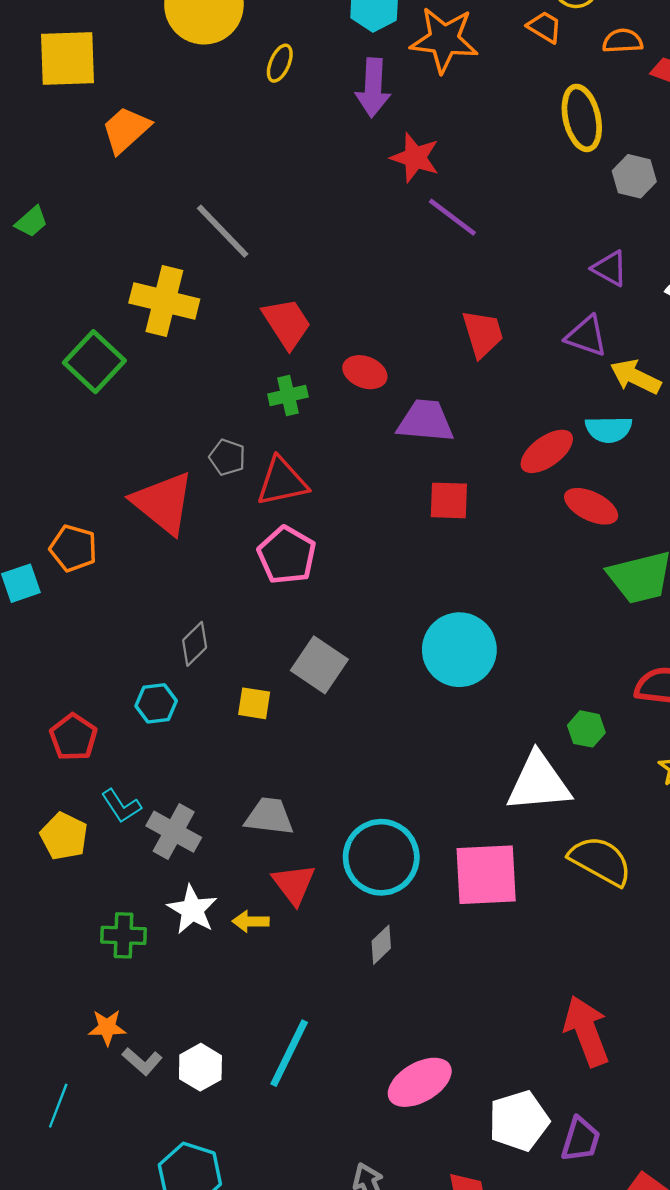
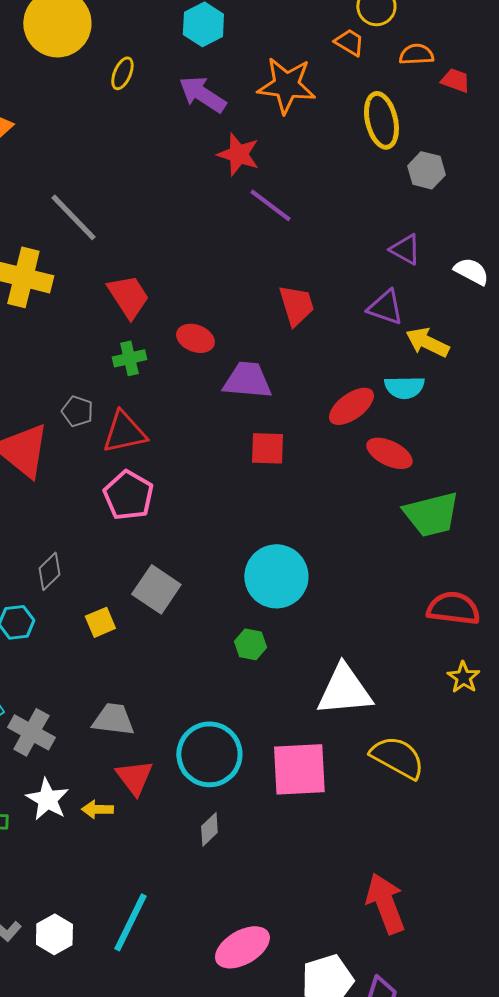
orange star: (444, 40) -> (286, 85), moved
purple arrow: (373, 88) -> (202, 94), turned 120
yellow square: (254, 703) -> (100, 622), turned -32
green hexagon: (586, 729) -> (250, 644), moved

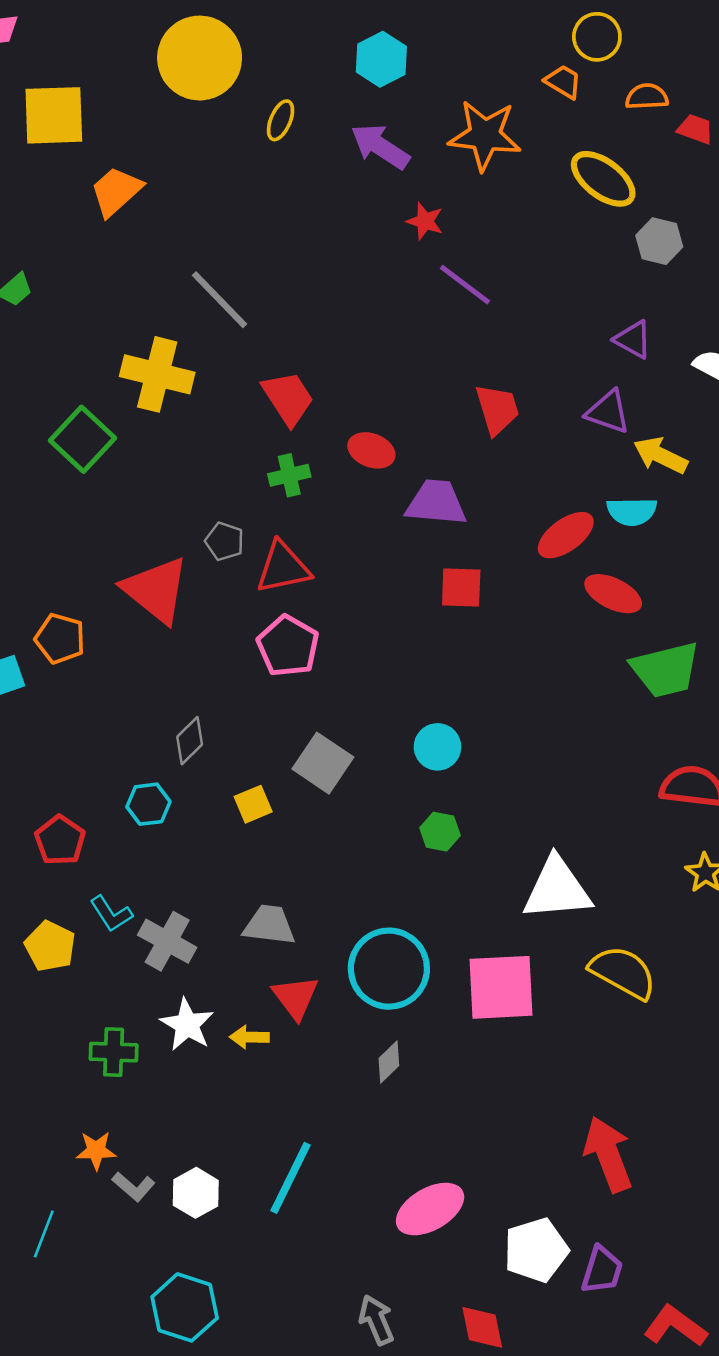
yellow ellipse: (381, 120) -> (603, 179), turned -40
red star: (238, 154) -> (425, 221), size x0.7
cyan circle: (276, 576) -> (437, 747), moved, size x0.6

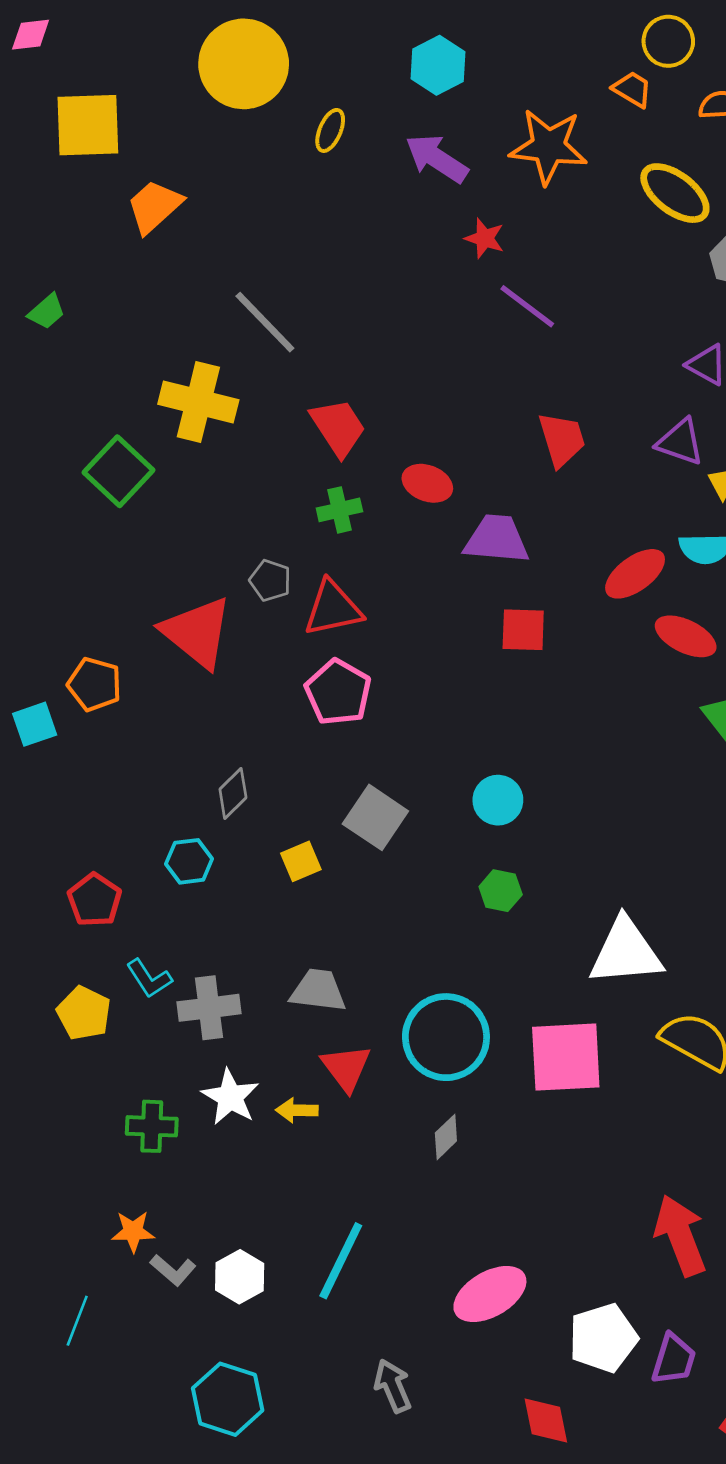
gray cross: (167, 941) -> (209, 1008), turned -36
gray arrow: (376, 1320) -> (393, 1386), moved

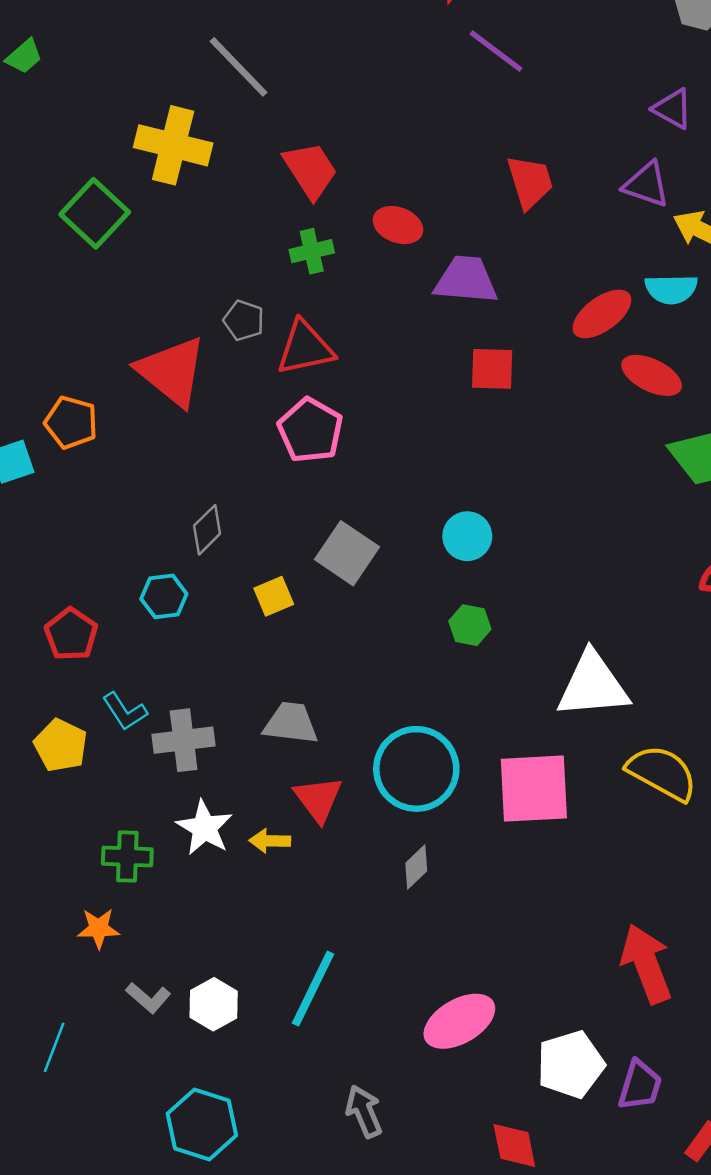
orange star: (133, 1231) -> (99, 928), moved

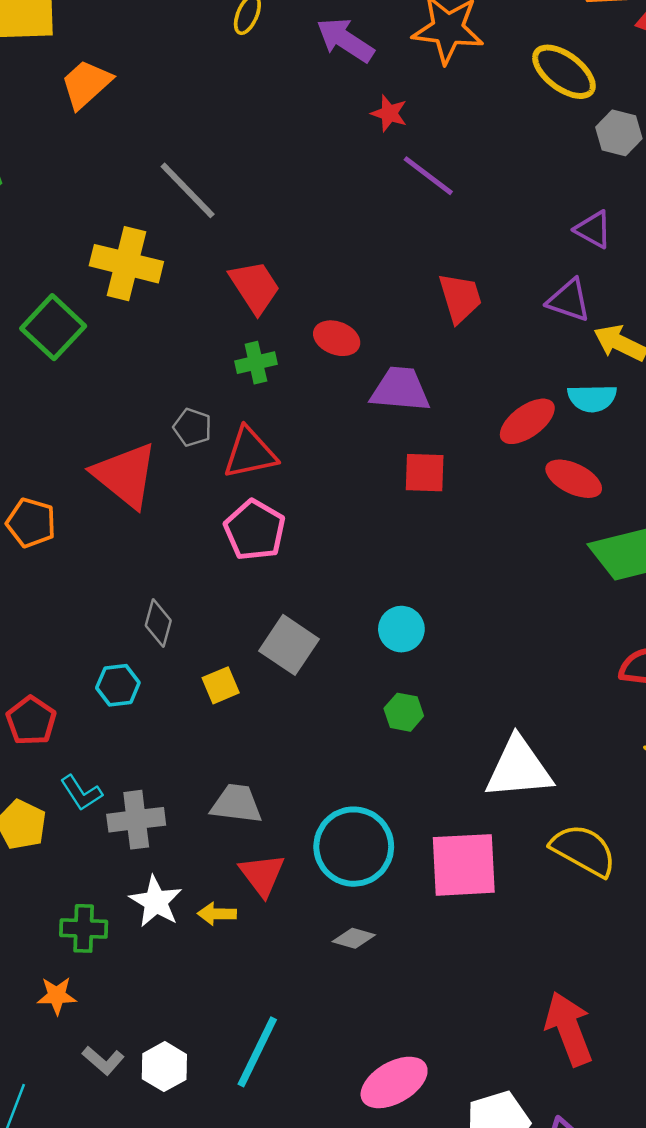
gray diamond: (207, 530) -> (158, 623), turned -30
gray diamond: (416, 867) -> (354, 938), turned 60

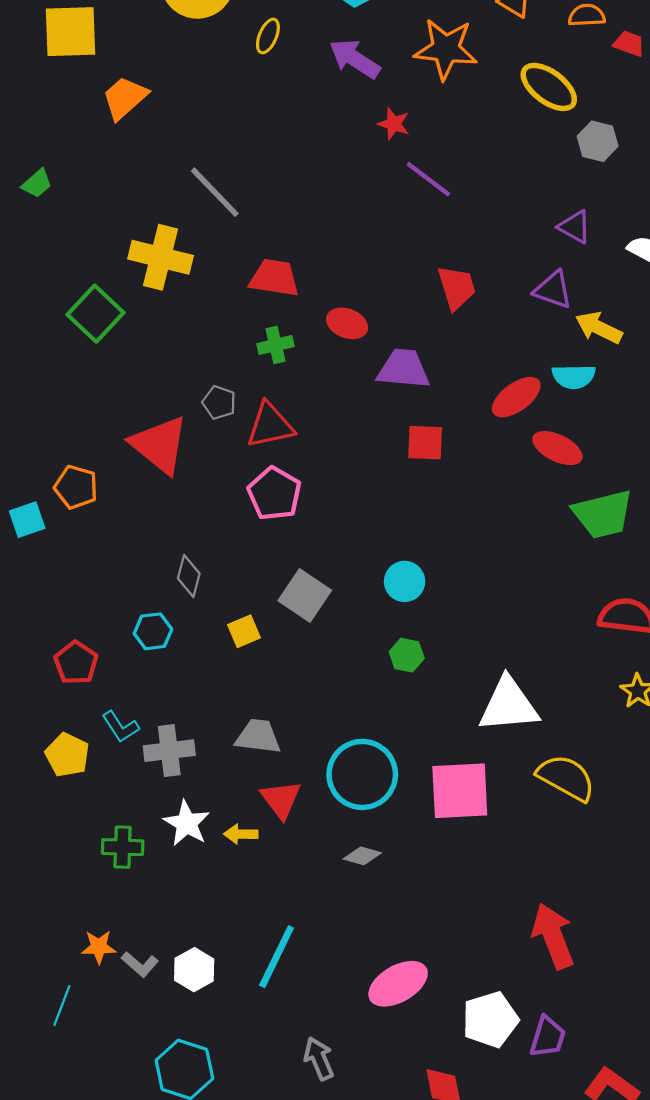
red trapezoid: (255, 287) -> (274, 278), turned -48
orange star: (57, 996) -> (99, 947), moved

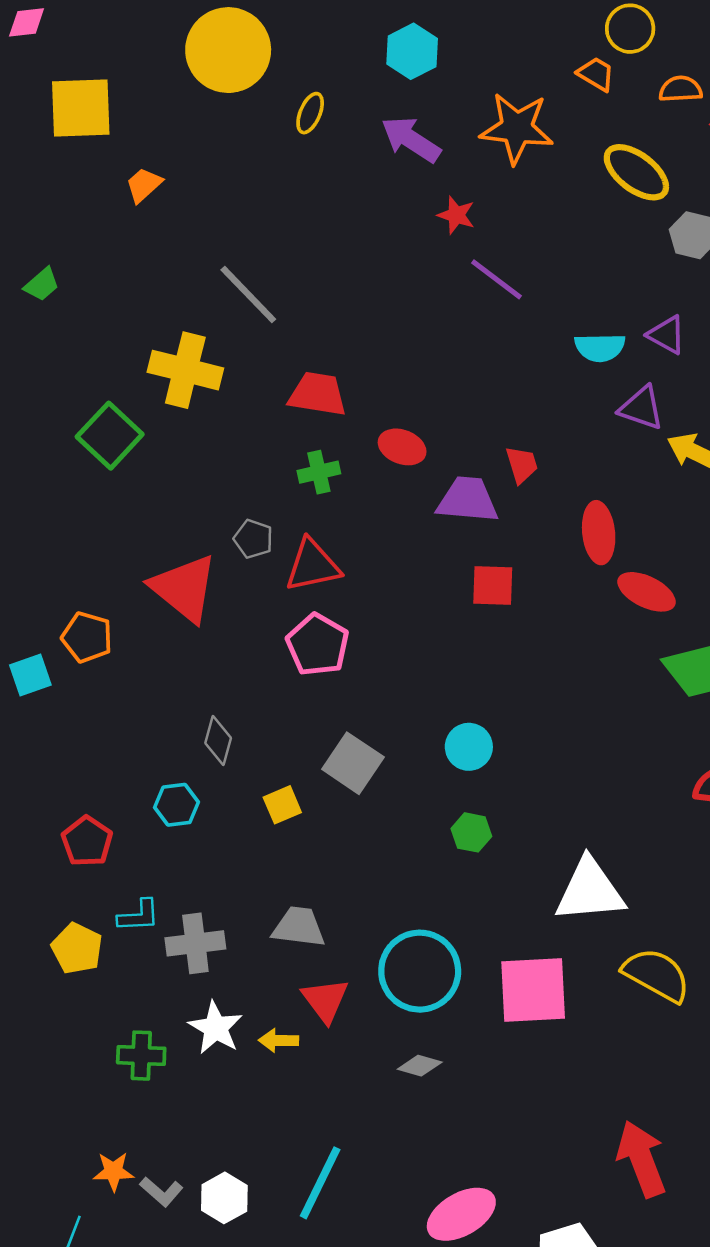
orange trapezoid: (125, 98) -> (144, 185), size x0.7
red trapezoid: (457, 288) -> (522, 465), moved, size x0.7
cyan semicircle: (574, 376) -> (600, 347), moved
red ellipse: (516, 397) -> (599, 533), turned -60
cyan L-shape: (120, 727) -> (139, 916), turned -60

